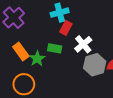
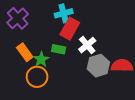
red rectangle: (66, 28) -> (70, 29), size x1.5
orange circle: (24, 84) -> (37, 77), moved

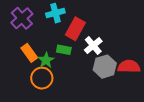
cyan cross: (64, 13) -> (55, 13), moved

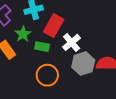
green star: (46, 60) -> (23, 34), moved
orange circle: (42, 78) -> (47, 75), moved

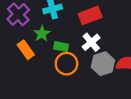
red rectangle: (54, 26) -> (90, 15), moved, turned 40
orange circle: (47, 75) -> (66, 64), moved

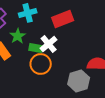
white cross: (91, 42) -> (49, 44), moved
gray hexagon: (103, 64) -> (79, 81), moved

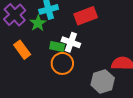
green star: (18, 36) -> (38, 23), moved
white cross: (49, 44) -> (71, 42), turned -30

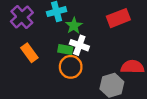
red rectangle: (86, 16) -> (118, 18), moved
green star: (38, 23) -> (74, 26), moved

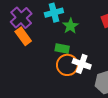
white cross: (79, 45) -> (82, 64), moved
orange rectangle: (29, 53) -> (23, 36), moved

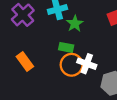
orange rectangle: (23, 36) -> (25, 62), moved

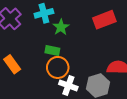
white cross: (87, 64) -> (68, 86), moved

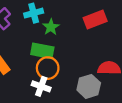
green rectangle: (52, 50) -> (42, 51), size x1.5
white cross: (68, 86) -> (41, 86), moved

